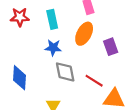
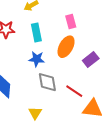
purple rectangle: (111, 47) -> (91, 60), turned 70

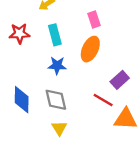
purple rectangle: (91, 60) -> (120, 80), moved
gray diamond: (47, 82) -> (56, 100), moved

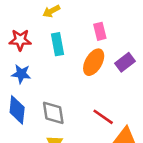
blue star: (57, 65) -> (21, 74), moved
purple rectangle: (120, 80) -> (125, 62), moved

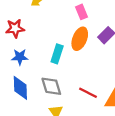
cyan rectangle: (57, 44) -> (57, 54), moved, turned 36
red line: (103, 117) -> (88, 93), moved

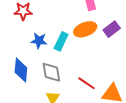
orange ellipse: (80, 39) -> (85, 29), turned 40
blue star: (20, 57) -> (39, 41), moved

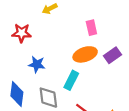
cyan rectangle: (61, 41) -> (71, 80), moved

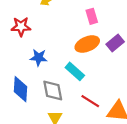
cyan rectangle: (71, 80) -> (75, 71), turned -72

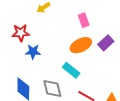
blue star: (39, 58) -> (33, 52), moved

